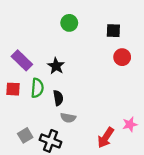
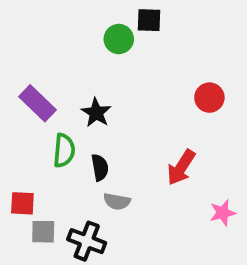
black square: (113, 31) -> (149, 20), moved
red square: (13, 89) -> (22, 203), moved
gray square: (25, 135) -> (43, 232), turned 32
red arrow: (106, 138) -> (181, 167), moved

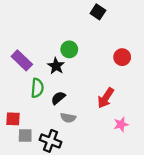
black square: (149, 20) -> (98, 12), moved, turned 32
green circle: (119, 39) -> (69, 49), moved
black semicircle: (100, 167) -> (58, 98), turned -120
pink star: (223, 213) -> (121, 124), moved

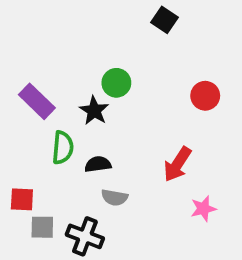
black semicircle: (58, 98) -> (98, 164), turned 32

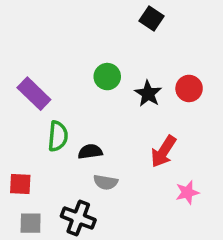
black star: (94, 111) -> (148, 94), moved
gray square: (42, 227) -> (31, 223), moved

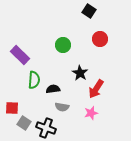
red circle: (189, 88) -> (100, 39), moved
black star: (148, 94) -> (80, 73), moved
pink star: (187, 192) -> (91, 113), moved
gray square: (31, 223) -> (24, 123), moved, turned 32

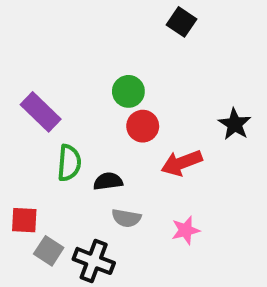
red circle: (100, 39) -> (143, 126), moved
black star: (80, 73) -> (235, 124), moved
red arrow: (96, 89) -> (182, 163), moved, turned 36

